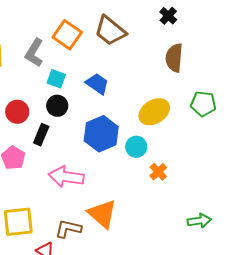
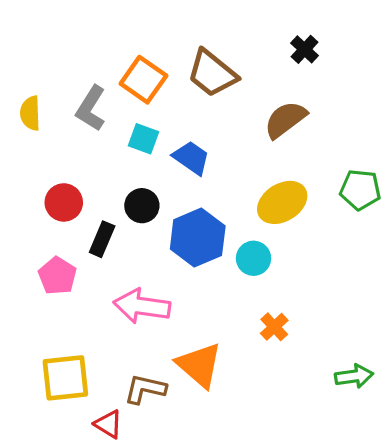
brown semicircle: (174, 58) -> (285, 120), moved, turned 48
cyan square: (56, 79) -> (143, 139), moved
black circle: (57, 106) -> (142, 206), moved
orange cross: (158, 172) -> (274, 327), moved

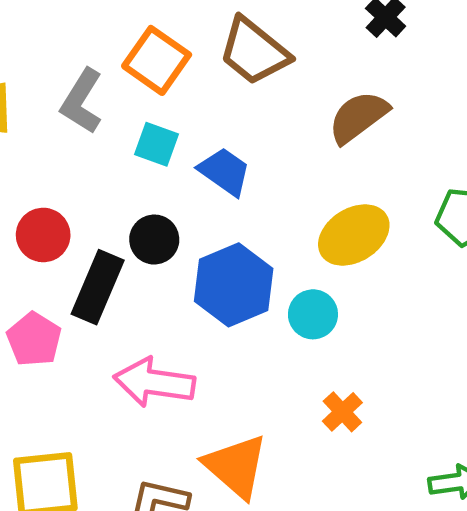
black rectangle: (102, 239) -> (98, 287), size x1.4

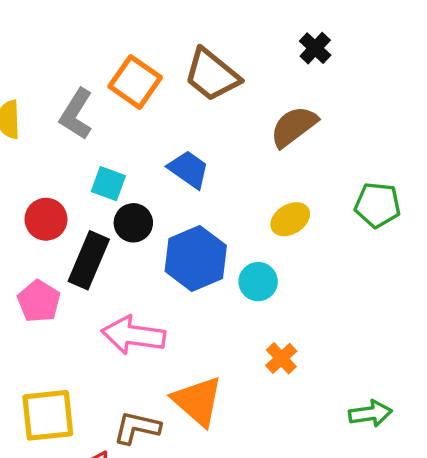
cyan square: (157, 144) -> (108, 184), moved
yellow ellipse: (354, 235) -> (290, 219), size x0.7

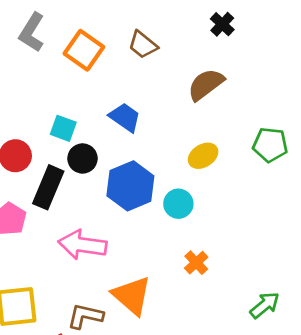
brown trapezoid: (212, 75) -> (143, 45), size x0.7
gray L-shape: (76, 114) -> (32, 32), moved
green arrow: (370, 414) -> (265, 305), turned -32

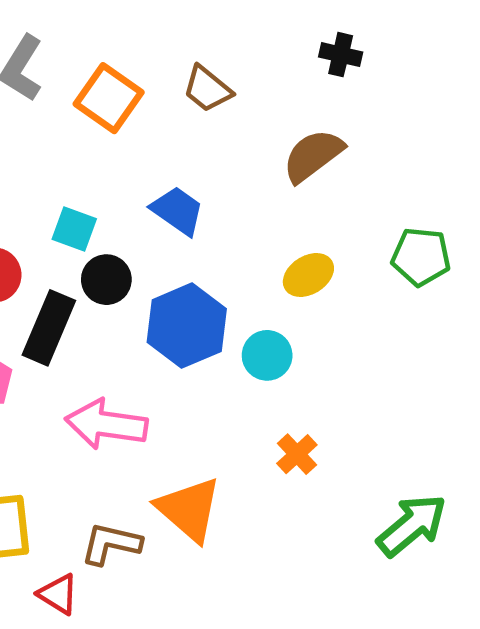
black cross: (222, 24) -> (341, 55), turned -30
green arrow: (265, 305) -> (412, 525), size x1.4

